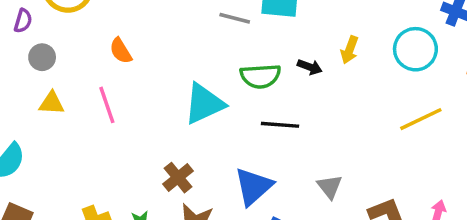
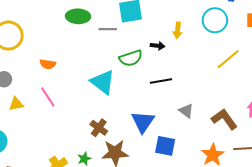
orange semicircle: (121, 51) -> (48, 64), turned -35
cyan triangle: (204, 104) -> (103, 82), turned -44
black line: (280, 125) -> (161, 81), moved

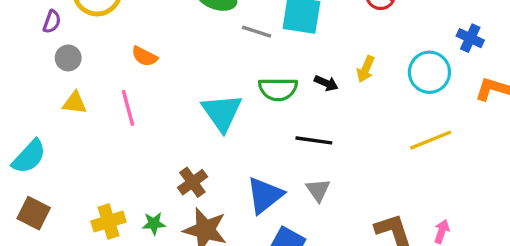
gray triangle: (186, 111) -> (318, 190), moved

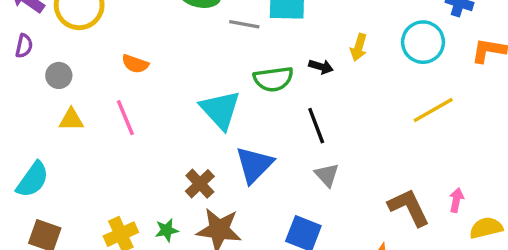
purple semicircle: (52, 22) -> (24, 46), moved
black line: (314, 140) -> (316, 126), turned 69
blue triangle: (265, 195) -> (254, 165), moved

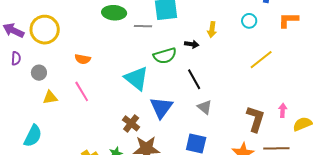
cyan circle: (423, 42) -> (249, 21), size x0.6
brown L-shape: (409, 207) -> (255, 119), turned 52

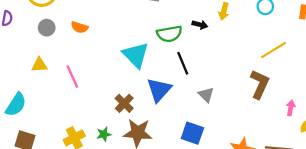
gray circle: (39, 73) -> (47, 28), moved
black line: (194, 79) -> (183, 63), moved
pink line: (82, 91) -> (72, 77), moved
brown L-shape: (255, 119) -> (260, 84), moved

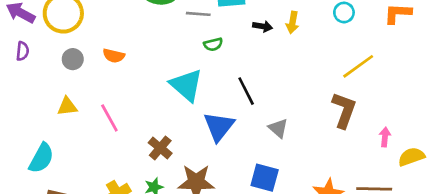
black arrow: (200, 25) -> (263, 26), moved
green semicircle: (169, 34) -> (213, 44), moved, size x0.6
brown cross: (124, 103) -> (160, 148), moved

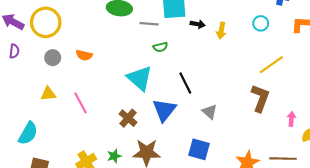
black arrow: (263, 26) -> (198, 24), moved
brown cross: (160, 148) -> (128, 118), moved

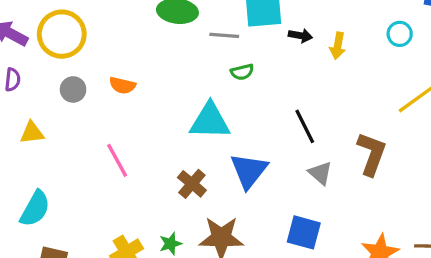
cyan triangle: (140, 78) -> (210, 121), turned -40
black line: (185, 83) -> (305, 126), moved
yellow triangle: (48, 94) -> (32, 133), moved
brown L-shape: (260, 98) -> (372, 154), moved

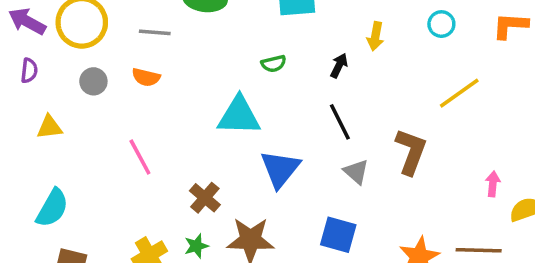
gray line: (224, 35) -> (155, 32), moved
black arrow: (300, 36) -> (339, 66), moved, turned -75
brown cross: (192, 184) -> (205, 198), moved

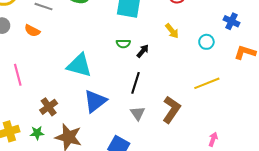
yellow arrow: (375, 36) -> (172, 31), moved, turned -63
green semicircle: (274, 64) -> (123, 44), moved
black line: (340, 122) -> (135, 83), turned 30

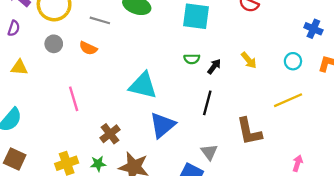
yellow arrow: (172, 31) -> (249, 60), moved
cyan circle: (206, 42) -> (293, 61), moved
brown L-shape: (171, 110) -> (249, 131), turned 136
gray triangle: (138, 113) -> (209, 152), moved

